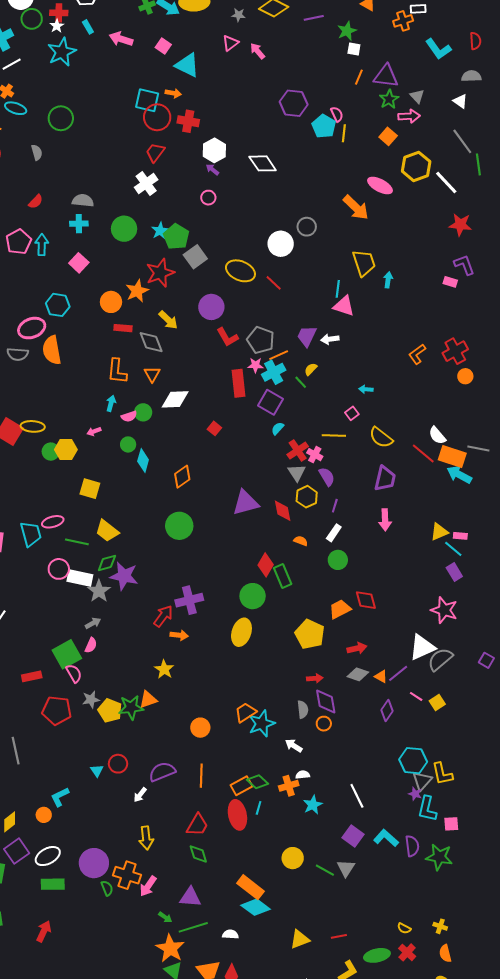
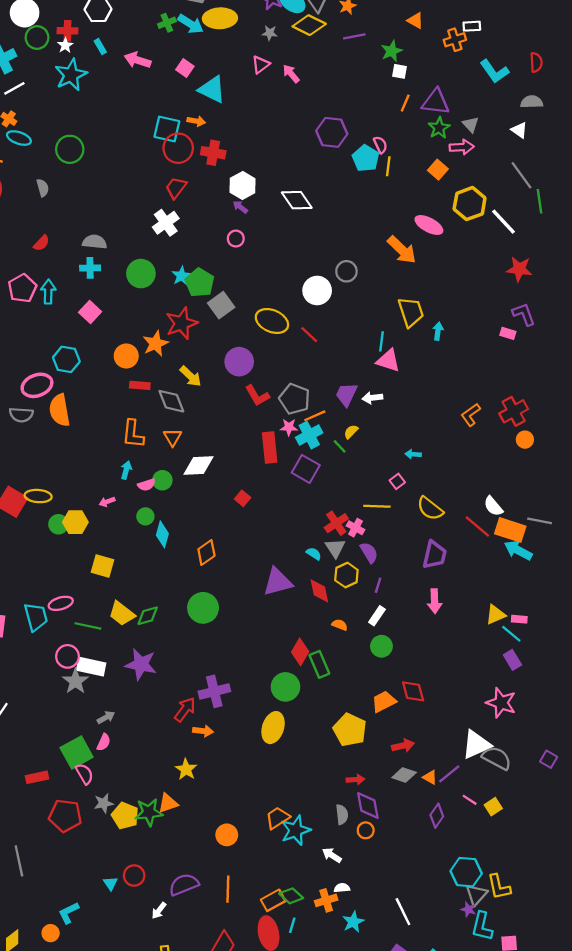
cyan semicircle: (278, 428) -> (314, 554), moved, turned 80
green diamond: (107, 563) -> (148, 616), moved
gray star: (99, 591) -> (75, 681), moved
gray semicircle: (440, 659) -> (497, 758), turned 68

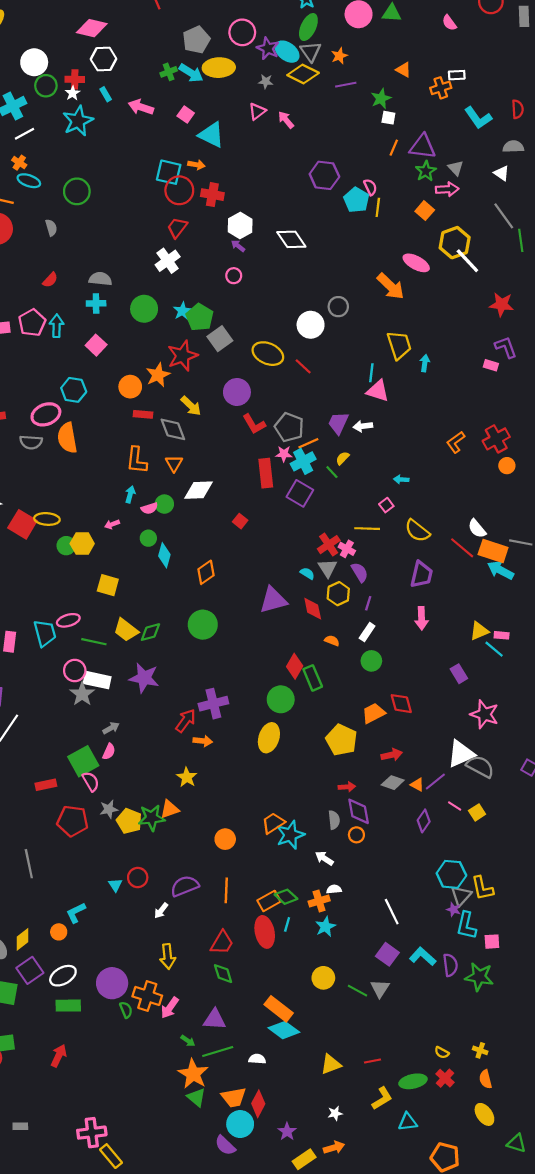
white line: (503, 222) -> (467, 261), moved
purple rectangle: (512, 660) -> (459, 674), moved
cyan star: (353, 922) -> (325, 927), moved

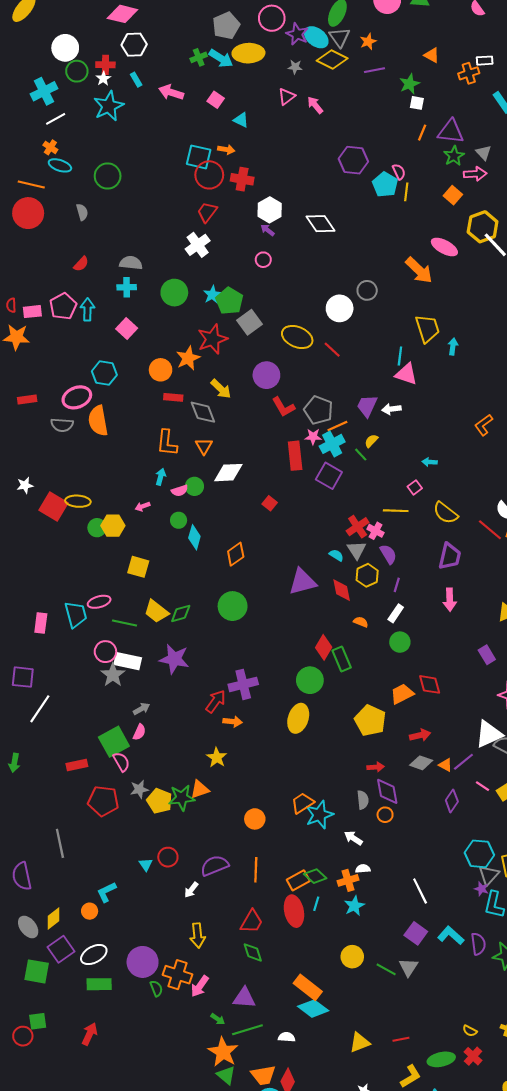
cyan triangle: (211, 135) -> (241, 120), size x0.6

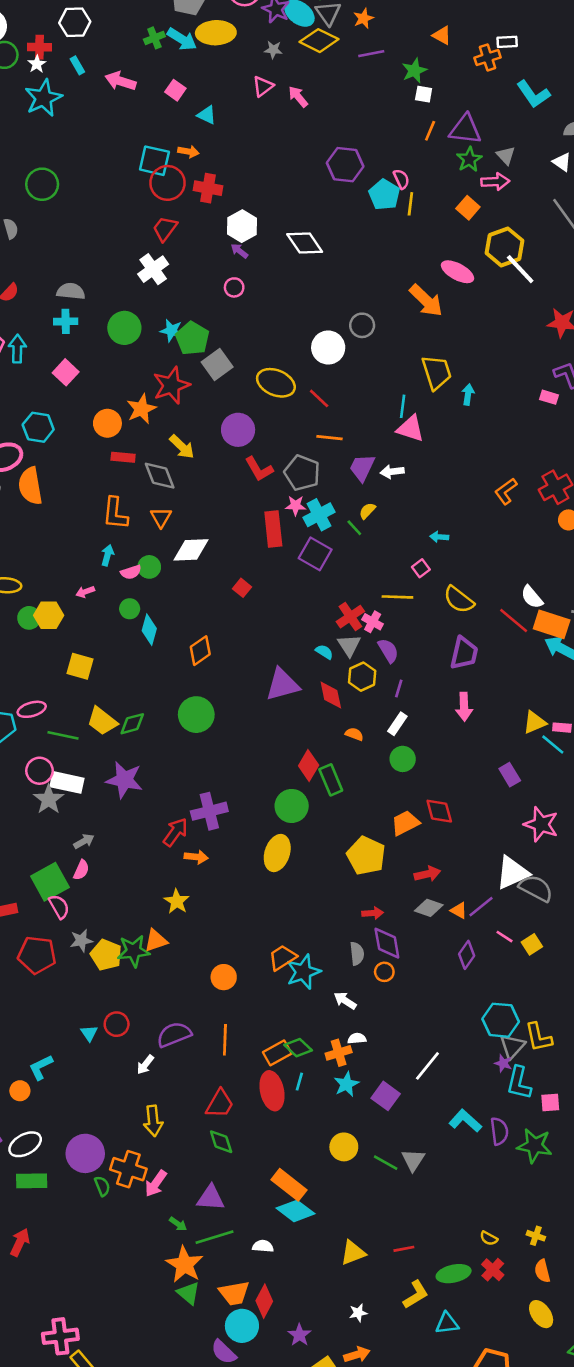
cyan star: (212, 295) -> (171, 331), turned -30
orange line: (337, 426) -> (329, 438), moved, turned 30
white line: (420, 891) -> (427, 1066), turned 65
purple square: (416, 933) -> (386, 1096), moved

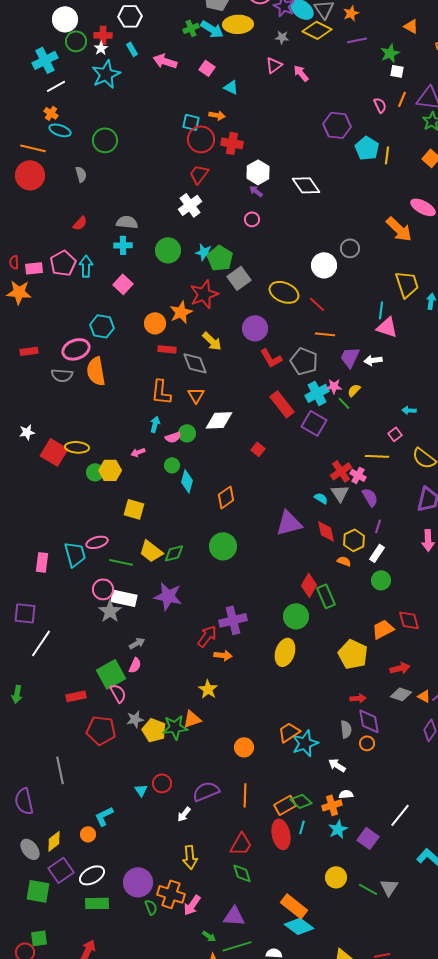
cyan square: (154, 161) -> (191, 122), size x0.7
pink semicircle: (401, 179) -> (380, 105), moved
pink star: (296, 506) -> (334, 386), moved
red rectangle: (273, 529) -> (282, 404), turned -32
yellow hexagon: (362, 677) -> (354, 540), moved

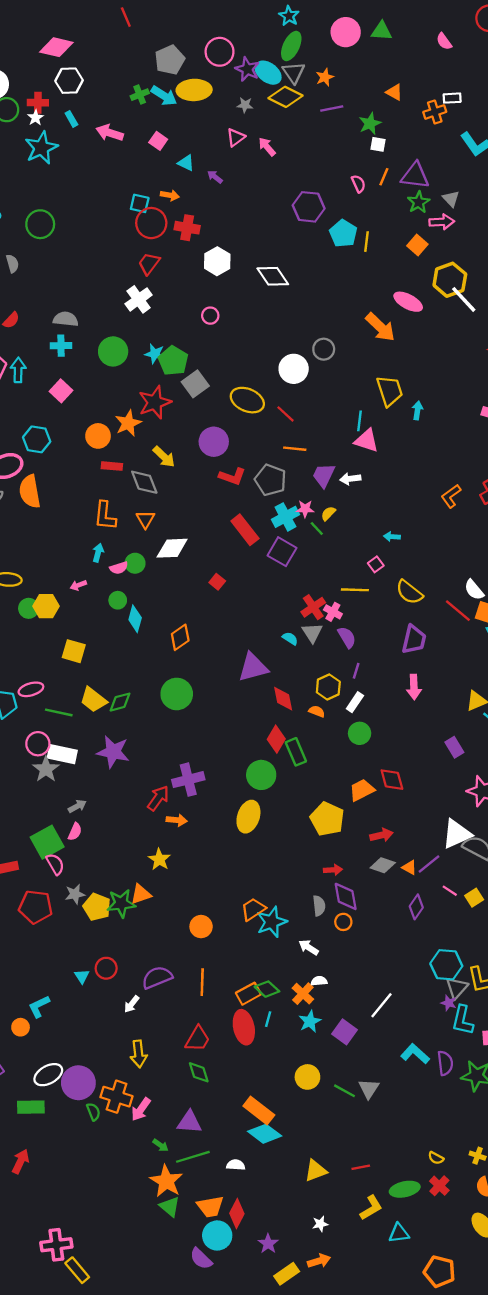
purple arrow: (256, 191) -> (215, 177), moved
red L-shape: (271, 358) -> (232, 476), turned -40
red diamond: (326, 531) -> (283, 699), moved
orange cross: (332, 805) -> (303, 994), turned -30
white ellipse: (92, 875) -> (48, 1075), moved

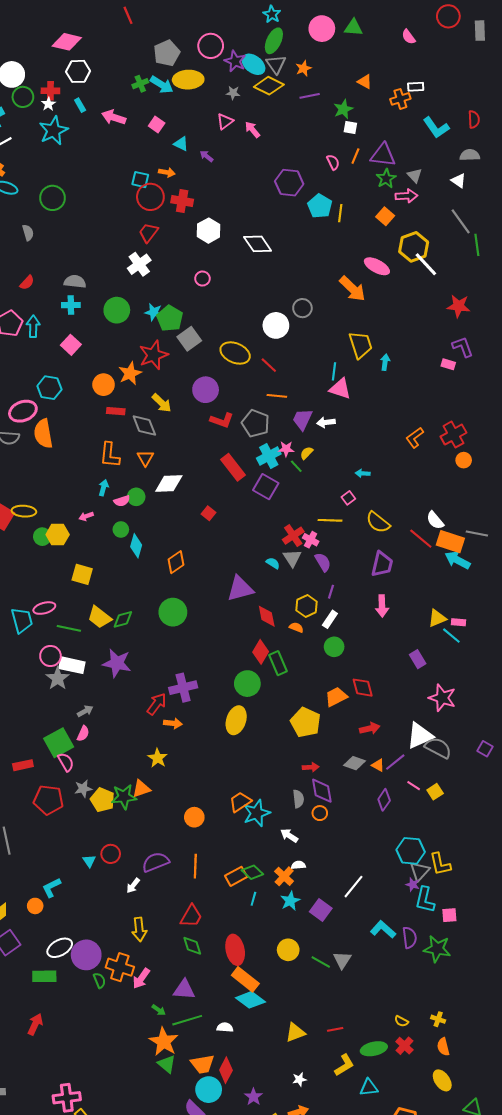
red arrow: (382, 835) -> (370, 728), moved
red ellipse: (244, 1027) -> (235, 950), moved

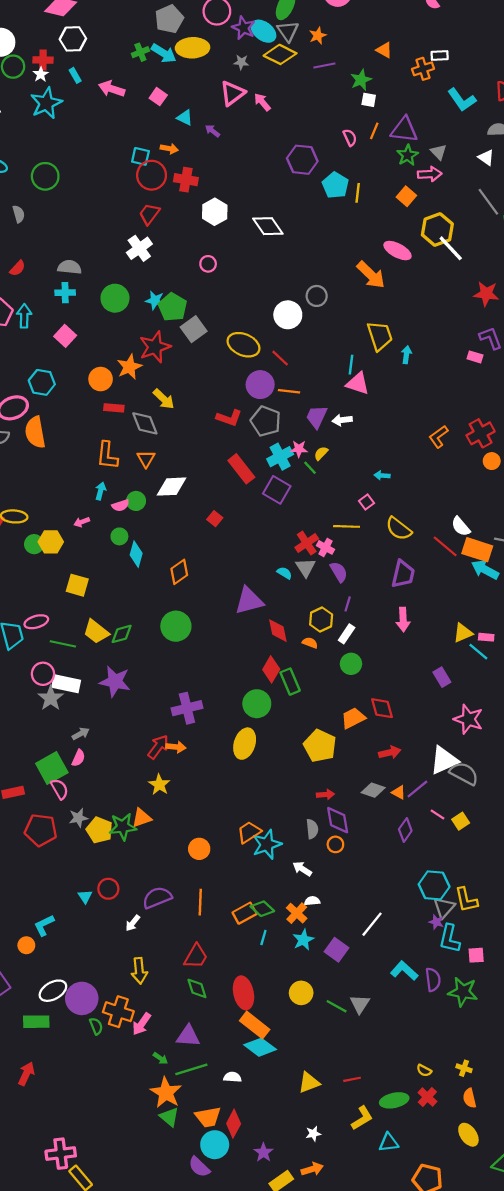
pink triangle: (225, 121) -> (232, 93), size x1.4
purple circle: (206, 390) -> (260, 385), moved
red arrow: (157, 704) -> (158, 747), moved

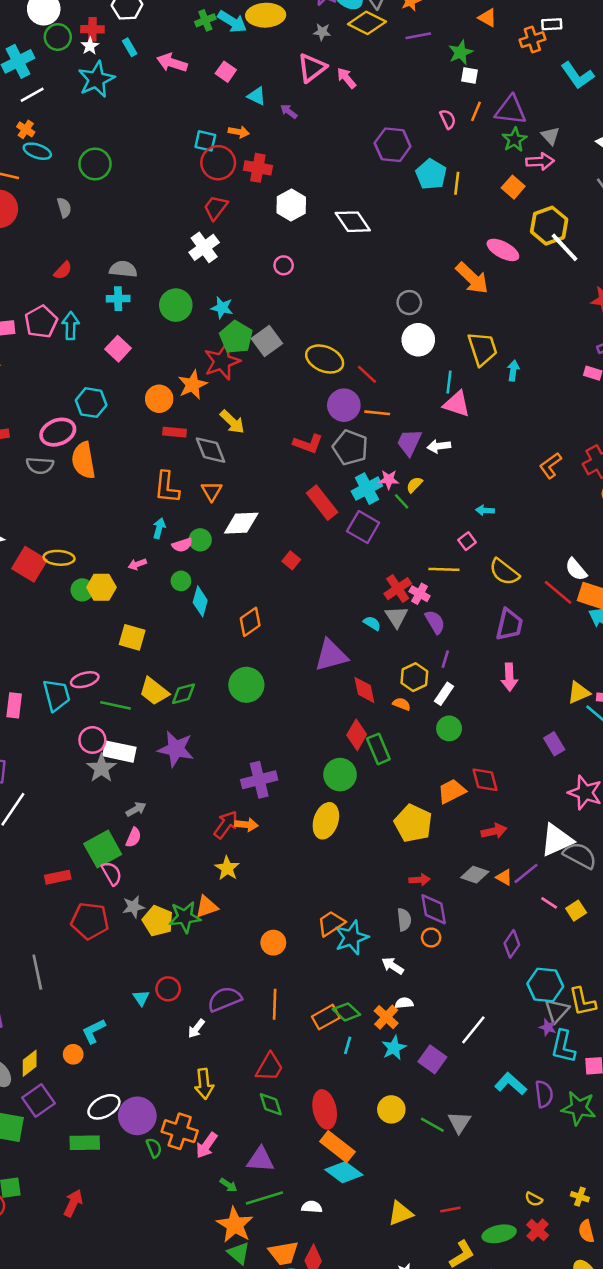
green pentagon: (173, 307) -> (236, 337), moved
white circle: (288, 315) -> (418, 340), moved
purple diamond: (405, 830) -> (512, 944), moved

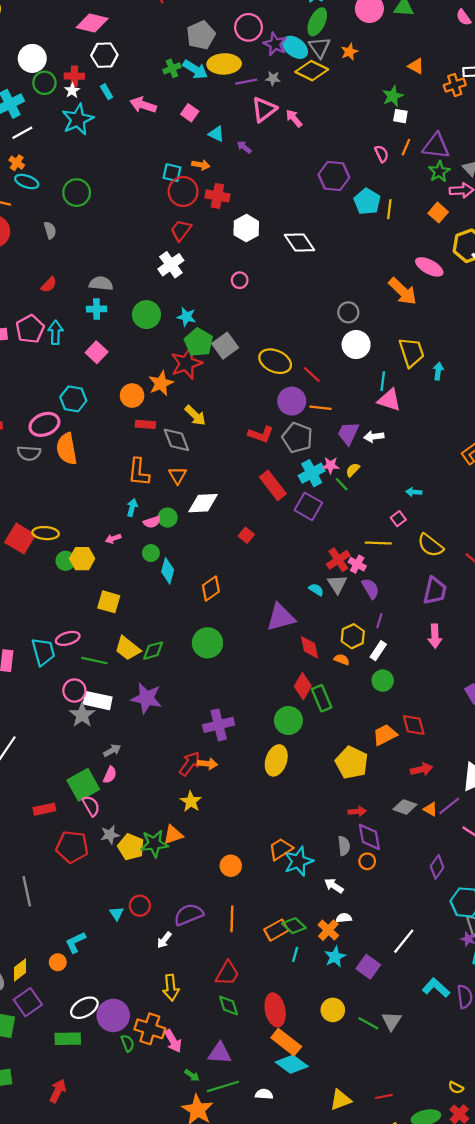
purple line: (418, 36) -> (246, 82), moved
pink arrow: (207, 1145) -> (173, 1041), turned -65

